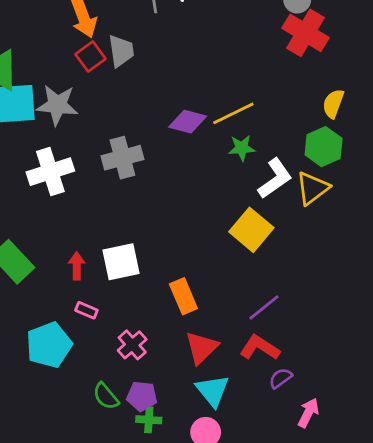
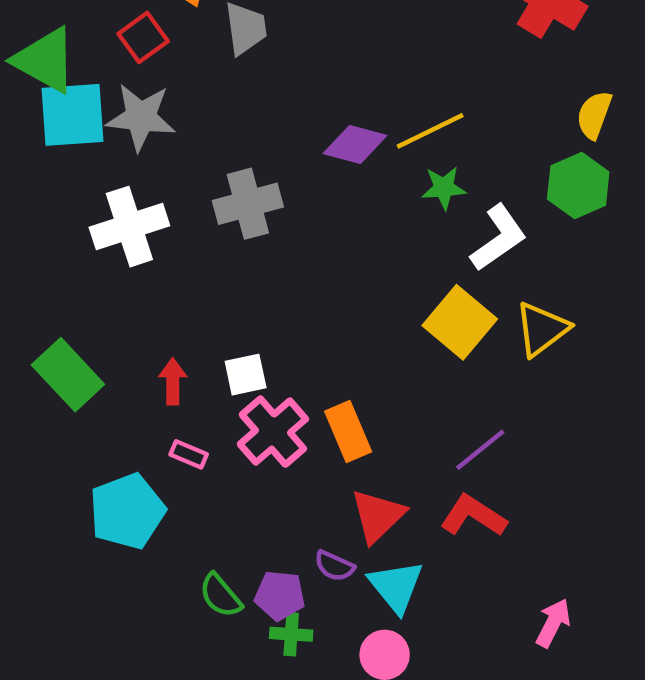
red square: (91, 56) -> (143, 37), moved
yellow triangle: (312, 188) -> (542, 329), moved
white square: (121, 262) -> (246, 375), size x0.7
pink cross: (132, 345) -> (273, 432), moved, size x1.4
purple semicircle: (281, 378) -> (334, 566), moved, turned -120

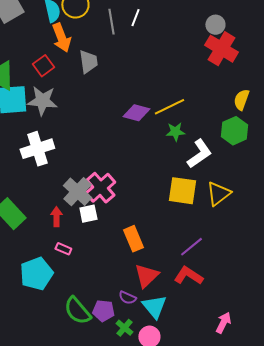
gray cross: (248, 204) -> (77, 192), moved, turned -32
yellow square: (460, 322) -> (182, 191), turned -32
pink cross: (273, 432) -> (100, 188), moved
green semicircle: (221, 596) -> (77, 311), size x1.4
green cross: (291, 634) -> (124, 328), moved, turned 36

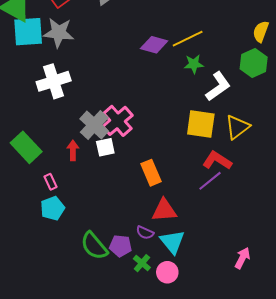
pink rectangle: (63, 249) -> (51, 182), moved, turned 42
cyan pentagon: (36, 274) -> (53, 208), size x0.7
red triangle: (146, 276) -> (164, 210), turned 40
red L-shape: (188, 276) -> (217, 161), moved

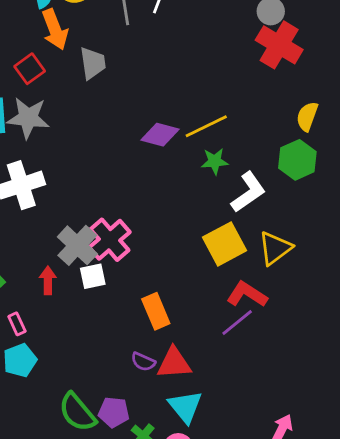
yellow square: (201, 124) -> (224, 244), turned -36
purple semicircle: (145, 233) -> (143, 362), moved

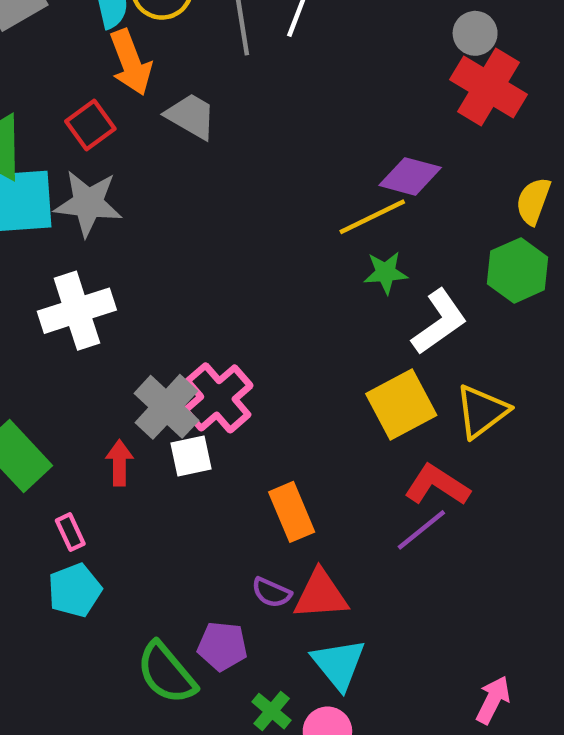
gray trapezoid: (93, 63) -> (191, 116), turned -52
purple diamond: (160, 135) -> (410, 176), moved
purple pentagon: (114, 412) -> (222, 646), moved

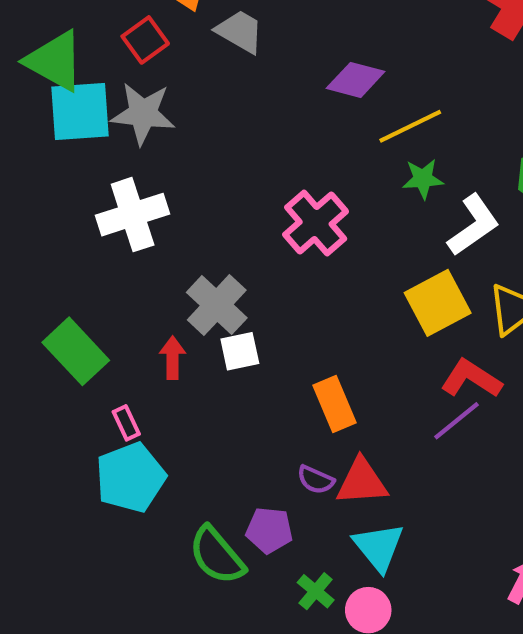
purple diamond: (410, 176) -> (356, 80), moved
pink cross: (218, 398) -> (316, 223), moved
cyan pentagon: (75, 590) -> (130, 478), size x1.4

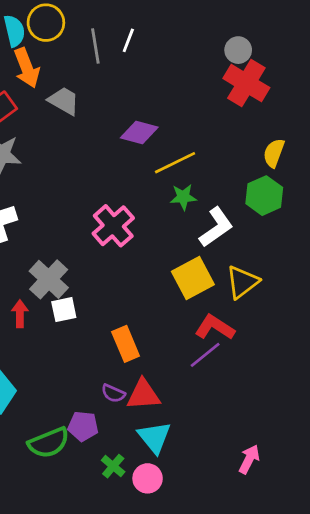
green semicircle: (217, 555) -> (49, 443), turned -72

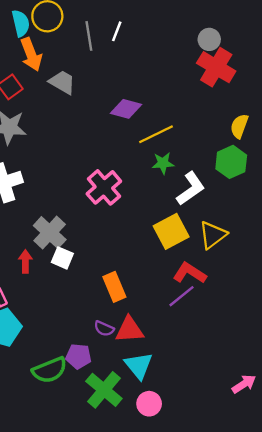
white square: (64, 310) -> (62, 258), turned 35
pink arrow: (249, 459) -> (244, 384), moved, turned 30
green cross: (113, 466) -> (104, 390), size x1.8
pink circle: (148, 478) -> (149, 404), moved

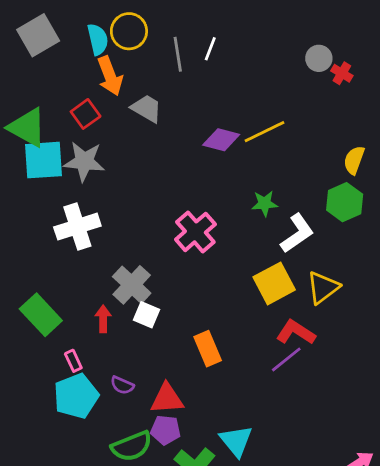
red cross: (216, 67) -> (342, 73), moved, size x0.5
yellow line: (156, 134) -> (265, 132), moved
purple semicircle: (104, 329) -> (122, 385), moved
red triangle: (129, 330) -> (167, 399), moved

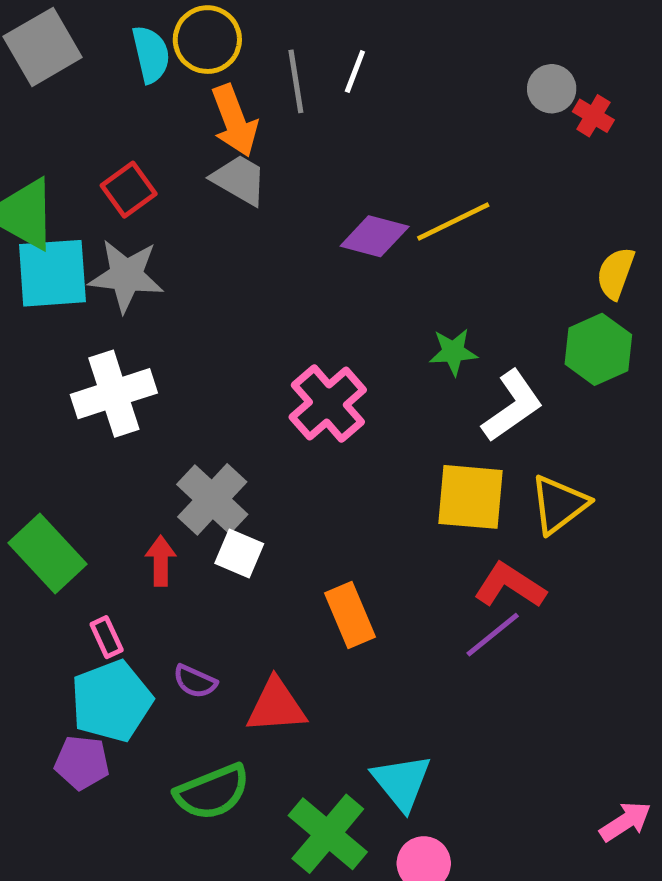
orange arrow: (110, 76) -> (234, 121), moved
yellow square: (274, 283) -> (470, 497), turned 33
purple pentagon: (166, 430) -> (82, 763), moved

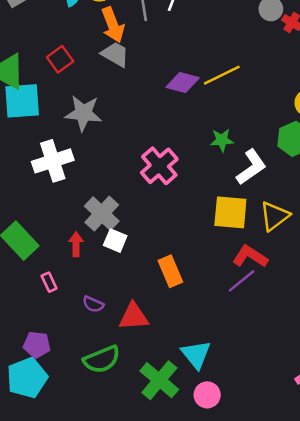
gray star: (126, 276) -> (83, 113), moved
cyan pentagon: (111, 701) -> (27, 378), moved

